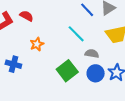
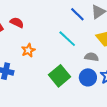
gray semicircle: (92, 54) -> (92, 57), moved

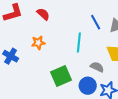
red semicircle: (17, 22) -> (43, 14), moved
cyan line: (67, 39) -> (79, 43), turned 36

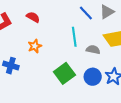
gray semicircle: (97, 67) -> (93, 50), moved

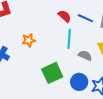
blue line: (86, 13) -> (85, 18), turned -35
red semicircle: (33, 17) -> (65, 16), moved

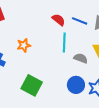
green square: (52, 73) -> (32, 85), moved, turned -35

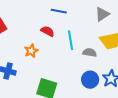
red semicircle: (59, 20) -> (48, 31), moved
blue line: (80, 21) -> (59, 11), moved

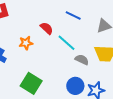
blue line: (59, 11) -> (73, 16), moved
cyan line: (70, 40) -> (66, 43), turned -54

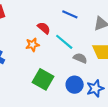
orange star: (26, 43) -> (33, 45), moved
green square: (31, 83) -> (43, 79), moved

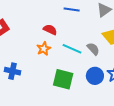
cyan line: (64, 42) -> (72, 49), moved
gray semicircle: (80, 58) -> (93, 49), turned 40

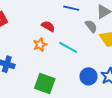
gray semicircle: (93, 49) -> (91, 26), moved
green square: (63, 79) -> (45, 83), moved

